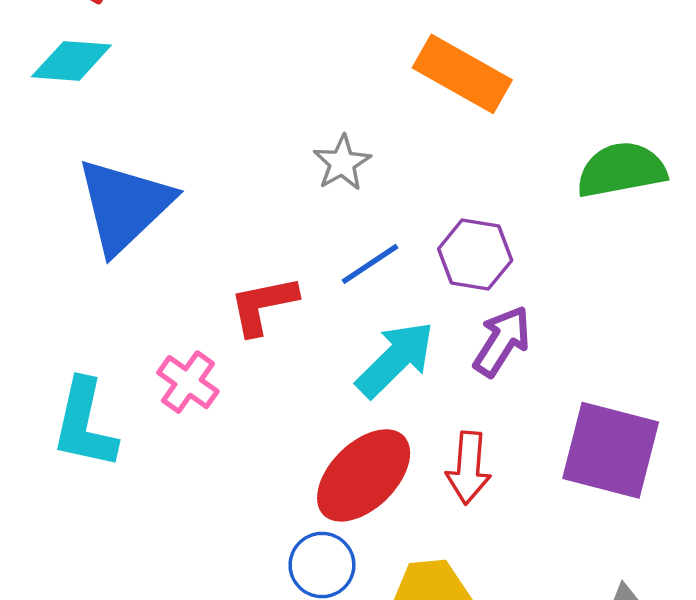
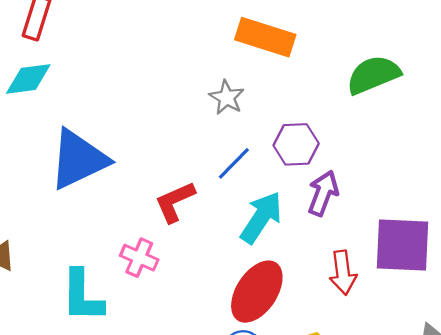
gray star: (342, 163) -> (227, 97), moved
blue triangle: (124, 205) -> (78, 159), turned 30
red arrow: (468, 468) -> (343, 273), moved

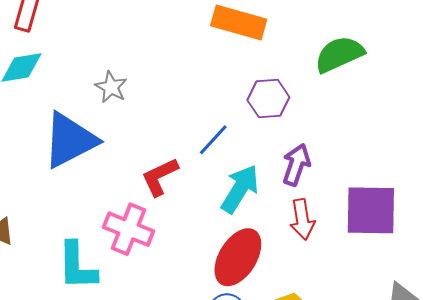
gray star: (227, 97) -> (111, 87), moved
purple hexagon: (296, 144) -> (268, 99), moved
pink cross: (139, 258) -> (129, 229), size x1.4
red arrow: (343, 273) -> (302, 219), moved

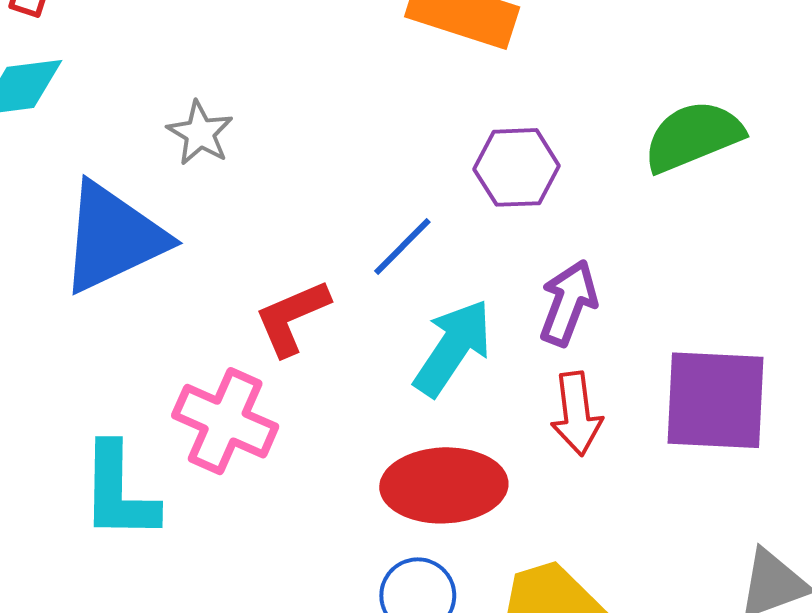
green semicircle: (339, 54) -> (693, 136), moved
red ellipse: (238, 257) -> (444, 485), turned 54

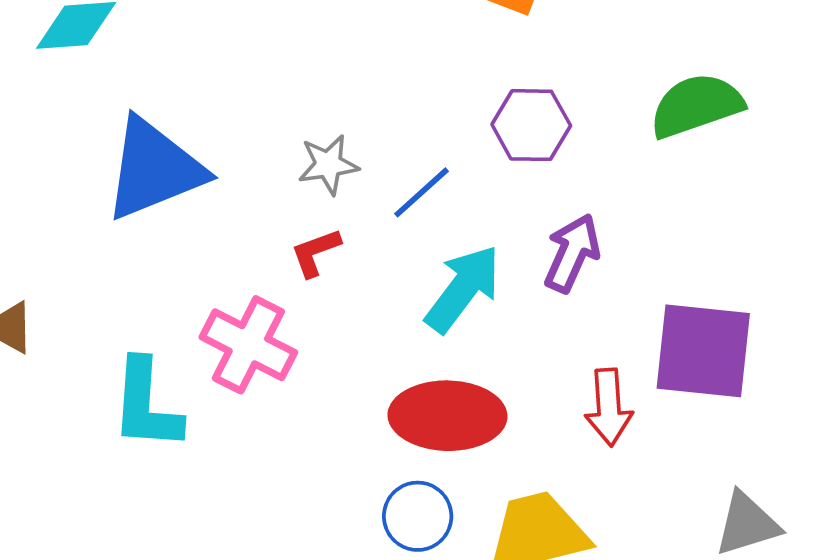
gray star: (200, 133) -> (328, 165), moved, turned 30
red L-shape: (292, 317) -> (316, 252), size x0.7
red arrow: (577, 414) -> (609, 407), moved

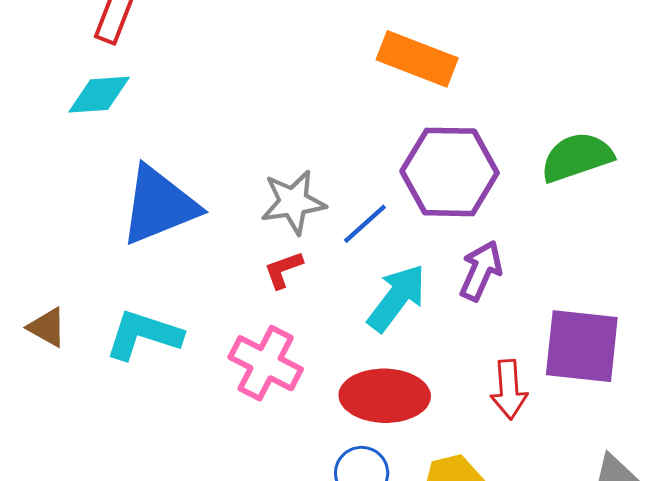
purple hexagon: (531, 125) -> (450, 172), size x1.6
gray star: (328, 165) -> (293, 202), size x1.4
pink cross: (248, 345) -> (266, 363), moved
cyan L-shape: (146, 405) -> (144, 335), moved, turned 104

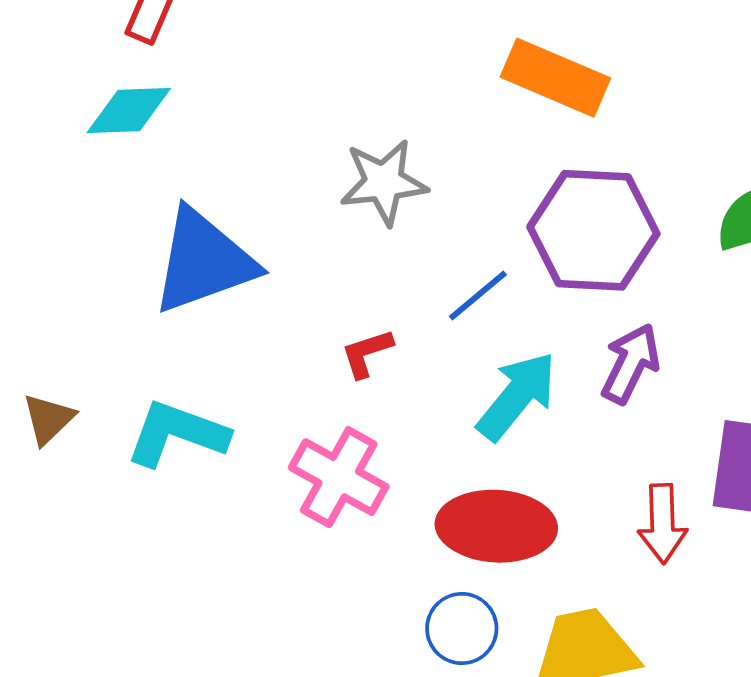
gray star: (293, 202) -> (384, 182), moved
brown triangle: (47, 327) -> (48, 419), turned 45

